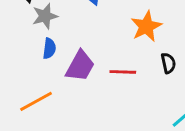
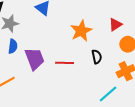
purple trapezoid: (80, 66) -> (35, 59), turned -50

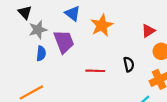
orange star: (81, 31) -> (102, 25), moved
purple trapezoid: (35, 59) -> (64, 42), moved

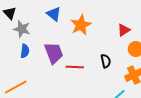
gray star: (38, 30) -> (22, 29), turned 30
purple trapezoid: (64, 42) -> (54, 53), moved

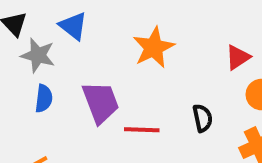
blue triangle: (54, 14) -> (73, 26), moved

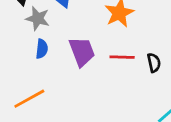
red line: (142, 130) -> (122, 57), moved

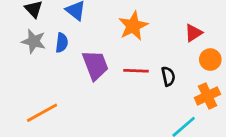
gray star: (38, 18) -> (34, 41), moved
blue semicircle: (42, 49) -> (62, 43), moved

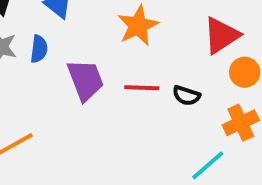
red triangle: (193, 33) -> (221, 35), size x1.5
black semicircle: (168, 76) -> (186, 96), turned 120

